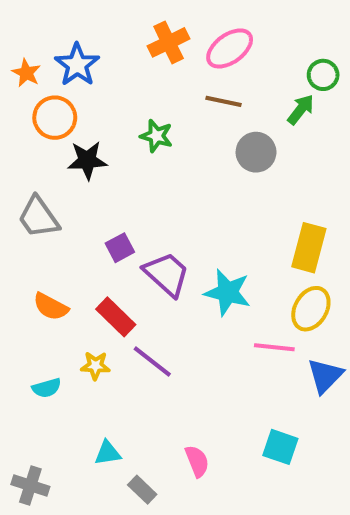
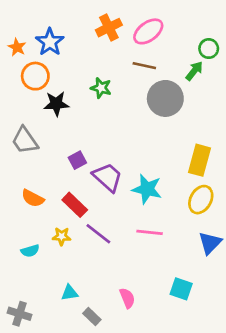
gray circle: (256, 152) -> (165, 98), size x1.4
pink line: (274, 347) -> (150, 232), moved

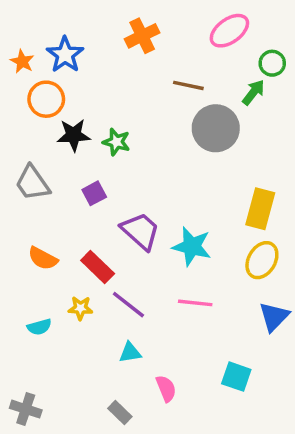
pink ellipse: (148, 31) -> (229, 31), moved
green star: (101, 88) -> (116, 142), moved
purple square: (77, 160) -> (94, 193), moved
cyan triangle: (69, 293) -> (130, 353), moved

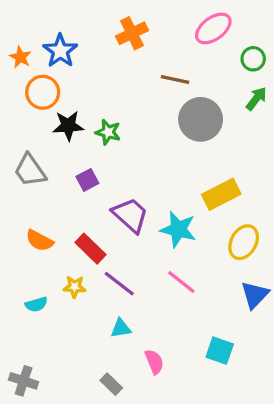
green arrow: (253, 92) -> (256, 99), moved
yellow rectangle: (260, 209) -> (221, 194), moved, turned 48
pink line: (195, 303) -> (181, 282), turned 32

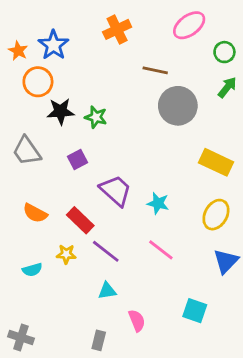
yellow rectangle: (221, 194) -> (216, 162), moved, turned 52
cyan star: (178, 229) -> (158, 203), size x0.7
gray rectangle: (111, 384) -> (99, 340), turned 60

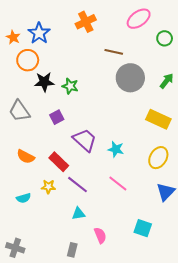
green arrow: (227, 87) -> (167, 81), moved

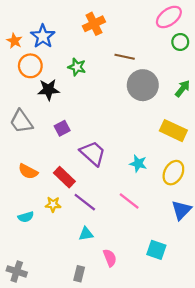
pink ellipse: (139, 19) -> (169, 17), moved
green star: (70, 86) -> (77, 67), moved
cyan star: (116, 149) -> (138, 164), moved

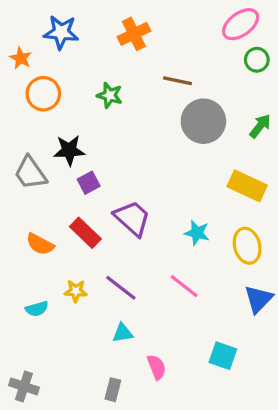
blue star: (43, 36) -> (61, 32), moved, turned -30
black star: (48, 90) -> (69, 150), moved
yellow ellipse: (173, 173) -> (247, 246), turned -45
red rectangle: (64, 177) -> (85, 233), moved

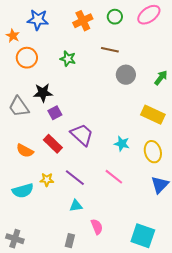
green circle: (257, 60) -> (115, 17), moved
gray circle: (203, 121) -> (126, 75), size x0.7
cyan semicircle: (37, 309) -> (23, 191), size x1.5
cyan square: (223, 356) -> (143, 236), moved, size x1.4

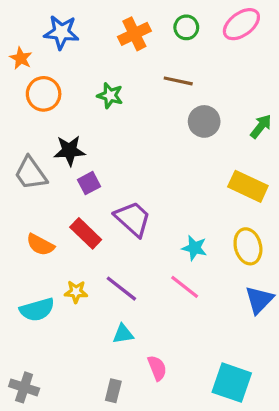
cyan star: (122, 144) -> (194, 248), moved

